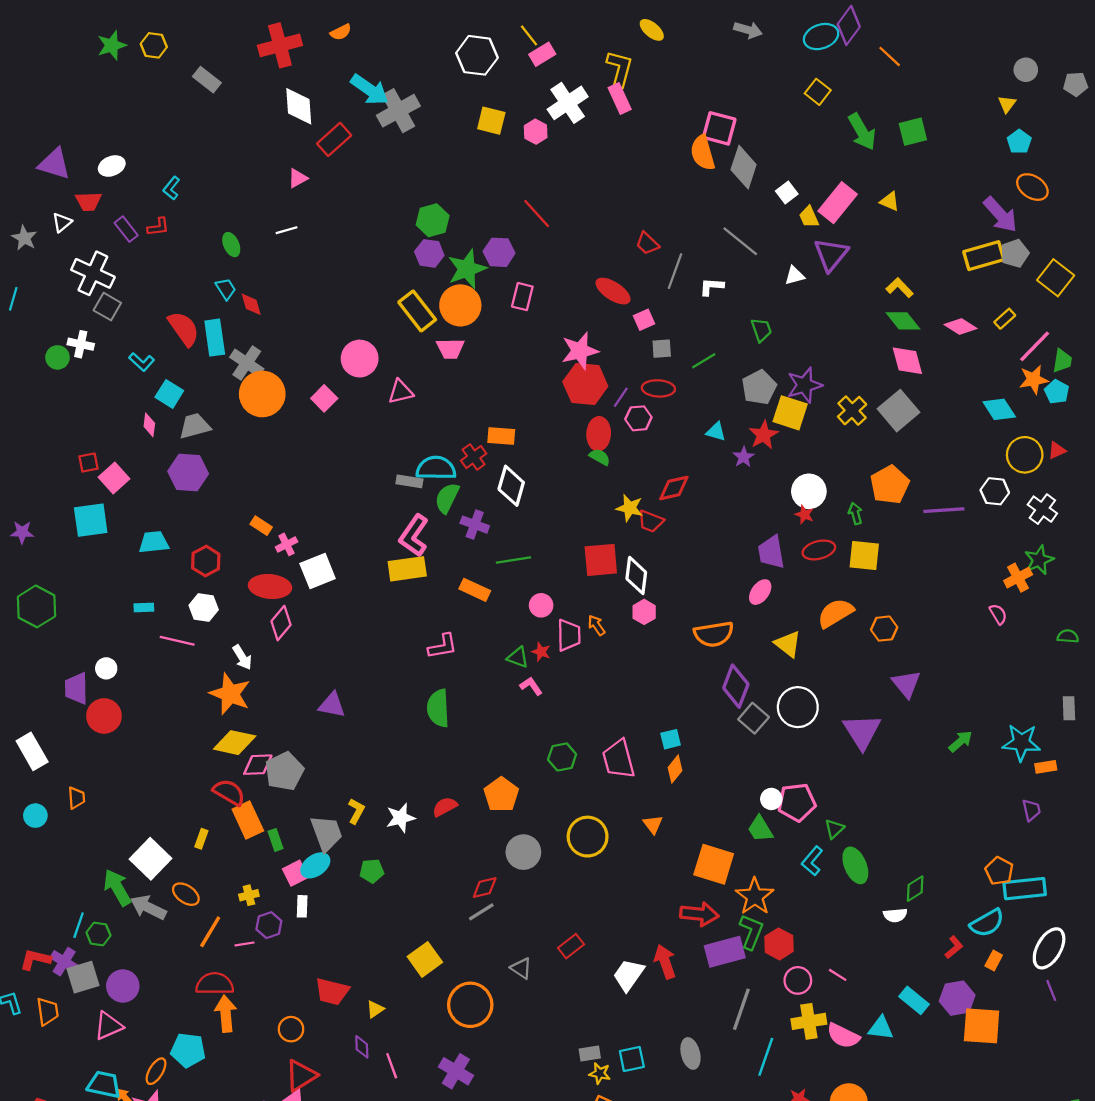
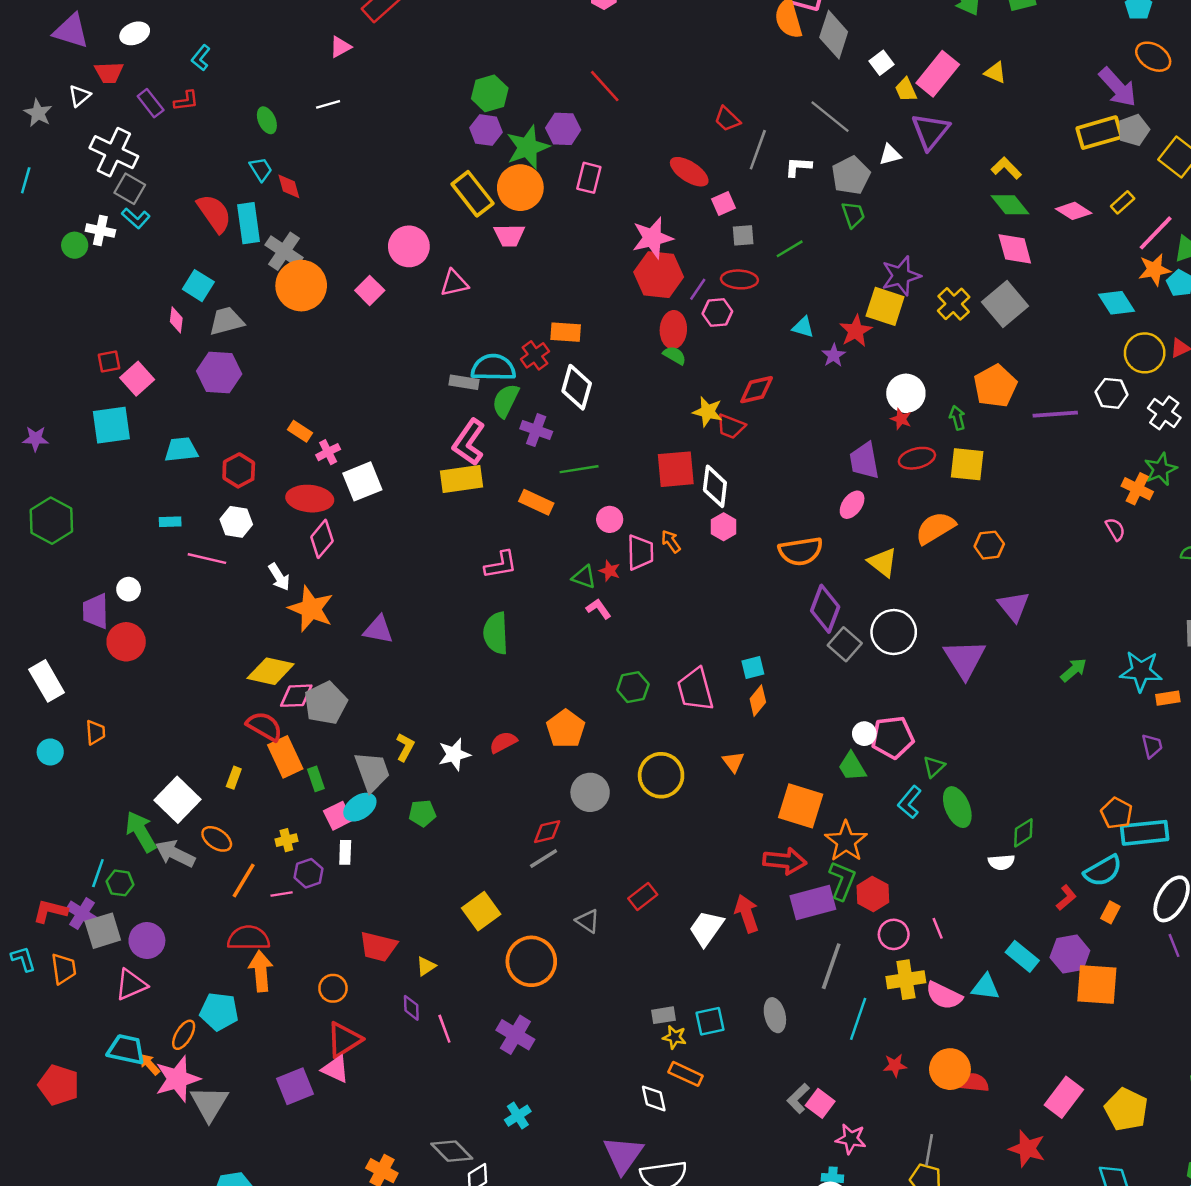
cyan L-shape: (142, 362) -> (136, 218), moved
gray pentagon: (759, 387) -> (851, 175), moved
orange cross: (1018, 578) -> (1137, 489), turned -36
orange star: (230, 694) -> (311, 609), moved
pink line: (838, 975) -> (938, 928), turned 36

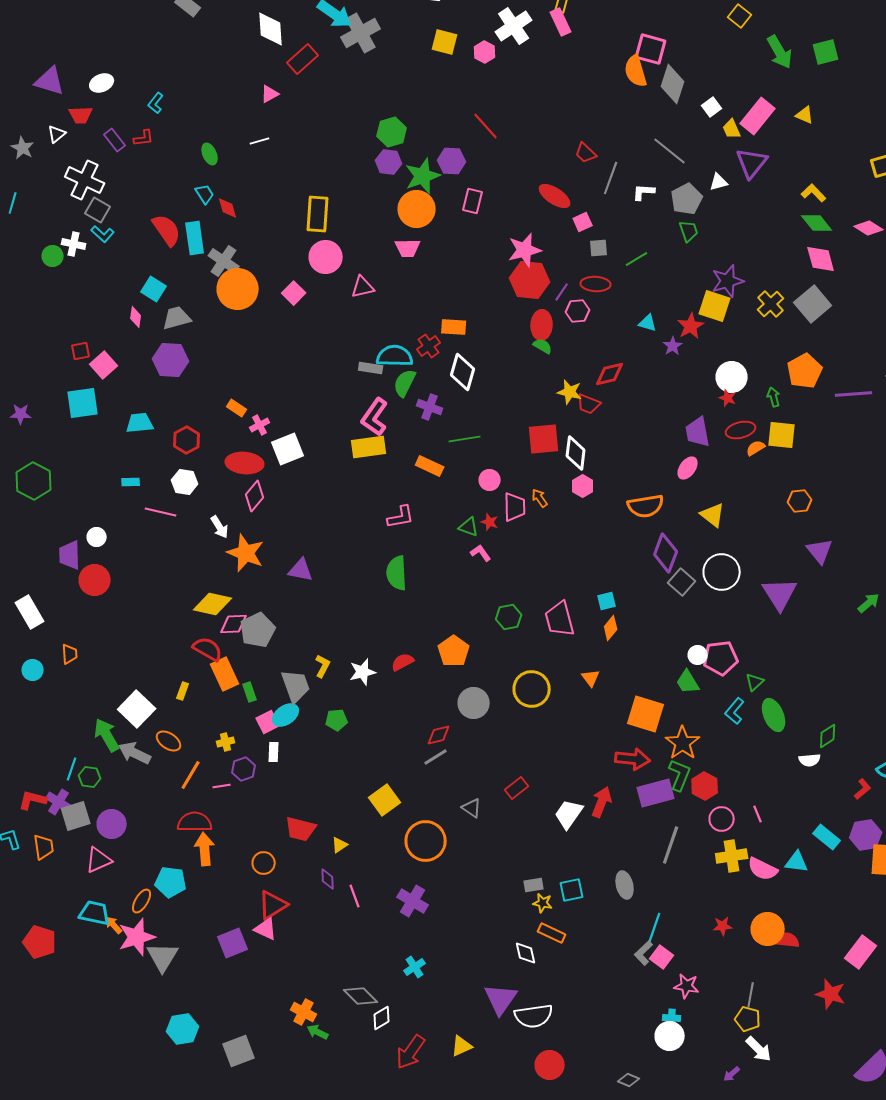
yellow rectangle: (473, 194) -> (318, 214), moved, turned 42
orange semicircle: (935, 528) -> (756, 448), moved, size x0.6
red arrow: (747, 914) -> (602, 802), turned 40
cyan line: (858, 1019) -> (654, 930), moved

